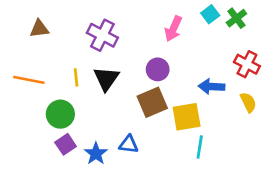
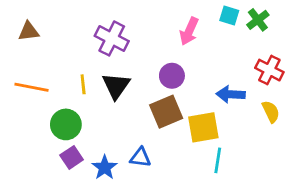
cyan square: (210, 14) -> (229, 16), turned -36
brown triangle: (39, 29) -> (29, 31), moved

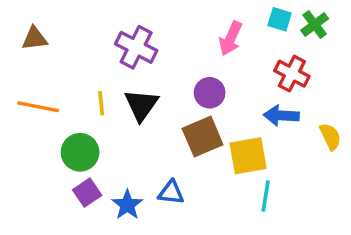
red cross: (269, 70) -> (292, 74), moved

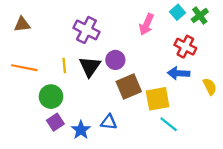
cyan square: (280, 19) -> (178, 12), turned 32
purple circle: (210, 93) -> (115, 60), moved
cyan line: (266, 196) -> (169, 124), turned -60

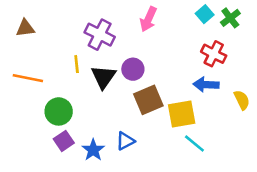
pink arrow: (146, 24) -> (148, 19), moved
yellow line: (64, 65) -> (77, 64), moved
blue triangle: (109, 122) -> (125, 141), turned -35

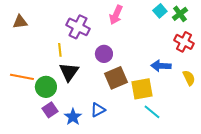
red cross: (214, 54) -> (184, 42), moved
black triangle: (103, 77) -> (69, 72), moved
orange line: (28, 78) -> (22, 77), moved

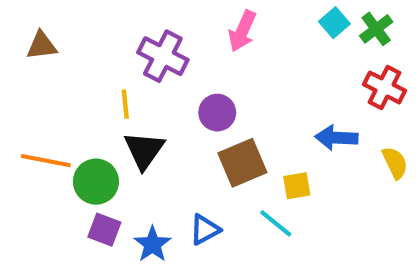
yellow square: (142, 89) -> (297, 186), size x0.6
purple square: (50, 110) -> (104, 230), turned -35
cyan line: (152, 112) -> (276, 223), moved

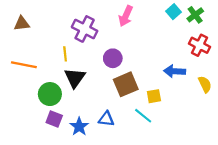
orange line: (46, 161) -> (24, 65), moved
blue triangle: (205, 230) -> (106, 119), turned 35

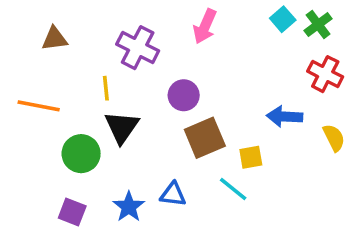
brown triangle: (22, 24) -> (55, 39), moved
purple square: (54, 119) -> (72, 212), moved

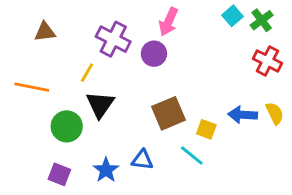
yellow line: (106, 88) -> (87, 73), turned 36
purple circle: (184, 95) -> (154, 54), moved
blue arrow: (284, 117) -> (243, 115), moved
yellow square: (251, 157) -> (206, 129), turned 30

